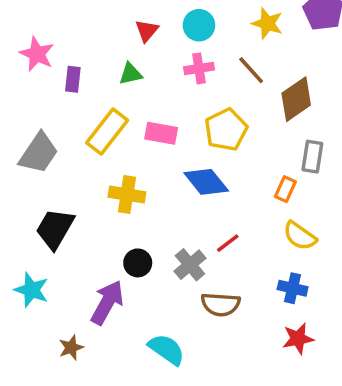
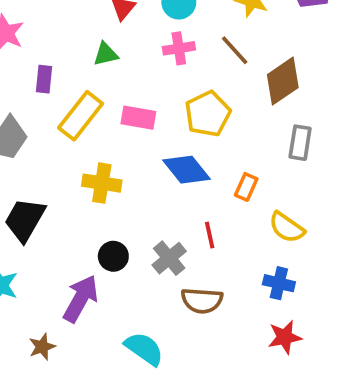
purple rectangle: (73, 79) -> (44, 79), moved
orange rectangle: (285, 189) -> (246, 187), moved
red line: (228, 243) -> (210, 235), turned -65

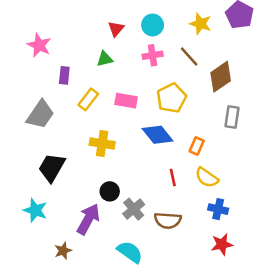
yellow rectangle: (81, 116) -> (88, 99), size x0.7
yellow semicircle: (287, 227) -> (207, 178), moved
gray cross: (169, 258) -> (134, 209), moved

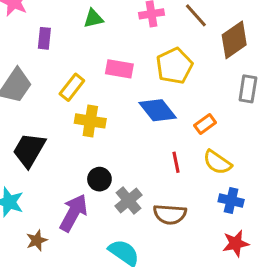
yellow rectangle: (88, 99) -> (72, 87), moved
orange rectangle: (197, 146) -> (205, 124), turned 30
brown star: (63, 251) -> (37, 240), moved

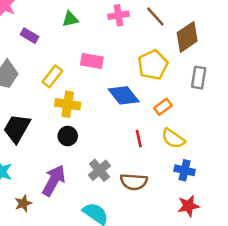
purple rectangle: (44, 38) -> (30, 36), turned -66
yellow pentagon: (174, 66) -> (153, 65), moved
black circle: (99, 179) -> (68, 136), moved

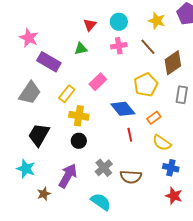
purple rectangle: (30, 36) -> (49, 62), size x1.6
pink rectangle: (92, 61) -> (98, 82), turned -54
red line: (139, 139) -> (130, 135), moved
red star: (188, 206) -> (174, 196), turned 30

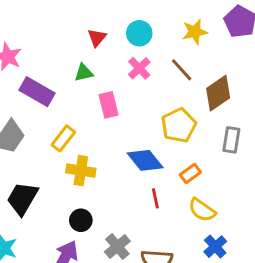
yellow star: (157, 21) -> (195, 32), turned -30
pink cross: (119, 46) -> (139, 68), turned -35
pink rectangle: (98, 82) -> (109, 105), moved, turned -60
black circle: (79, 141) -> (81, 220), moved
blue cross: (171, 168) -> (215, 247), turned 35

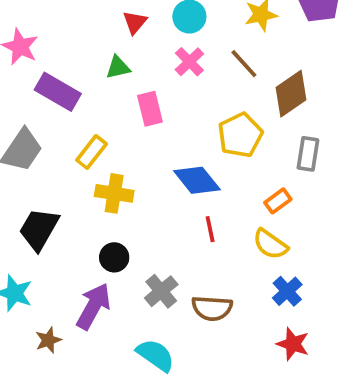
orange rectangle: (190, 173) -> (278, 201), moved

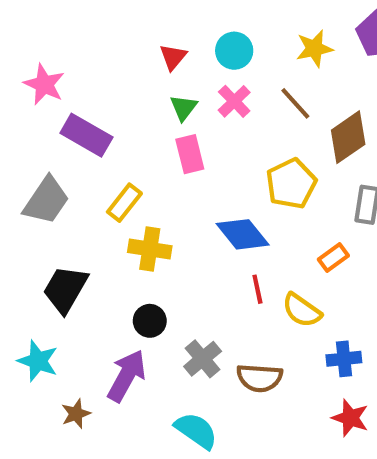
green triangle: (118, 67) -> (184, 108), moved, turned -40
yellow semicircle: (270, 244) -> (302, 310), moved
blue cross: (287, 291) -> (344, 359), turned 36

